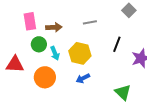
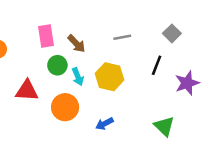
gray square: (129, 10) -> (172, 33), moved
brown arrow: (54, 27) -> (76, 44), turned 49
blue arrow: (83, 78) -> (104, 124), moved

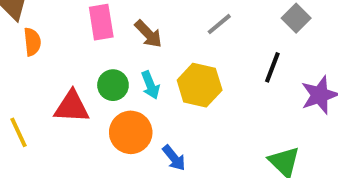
gray line: (122, 37) -> (219, 24), turned -30
green circle: (57, 65) -> (113, 85), moved
blue arrow: (104, 124) -> (174, 158), moved, turned -102

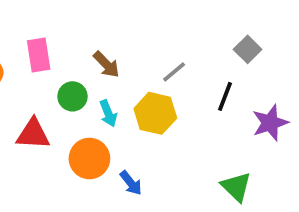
pink rectangle: (101, 22) -> (39, 55), moved
gray line: (219, 24) -> (174, 72), moved
green circle: (113, 85) -> (72, 96), moved

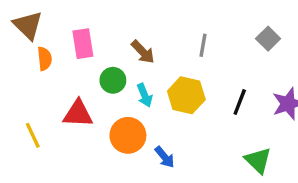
gray line: (174, 72) -> (203, 45), moved, turned -40
black line: (225, 96) -> (240, 102), moved

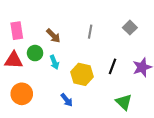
yellow hexagon: (186, 95) -> (82, 74), moved
red triangle: (78, 114) -> (14, 60), moved
orange circle: (128, 135) -> (22, 94), moved

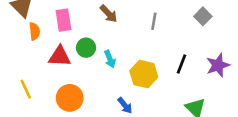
brown arrow: (53, 36) -> (109, 14), moved

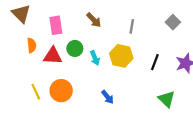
orange semicircle: (34, 31) -> (32, 45), moved
yellow hexagon: (144, 74) -> (121, 56), moved
yellow line: (26, 89) -> (36, 92), moved

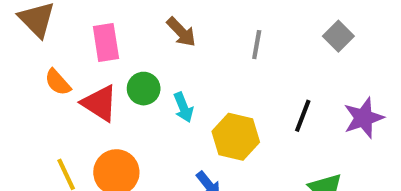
orange semicircle: (32, 45) -> (58, 82), turned 144
red triangle: (53, 56) -> (100, 103), turned 30
yellow hexagon: (121, 56) -> (236, 137), moved

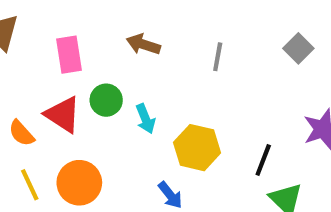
brown arrow: (181, 32) -> (143, 44), turned 152
orange semicircle: (58, 82) -> (21, 133), moved
black line: (303, 116) -> (263, 160), moved

